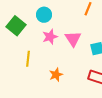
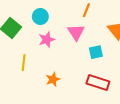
pink triangle: (73, 39) -> (76, 32), moved

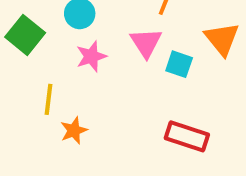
cyan square: (96, 52) -> (179, 64), moved, turned 32
orange star: (53, 79) -> (74, 130), moved

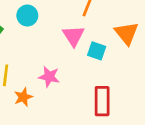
pink star: (91, 56) -> (49, 77), moved, turned 30
red rectangle: (187, 136) -> (102, 101), turned 72

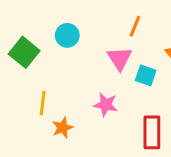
pink star: (49, 77) -> (106, 105), moved

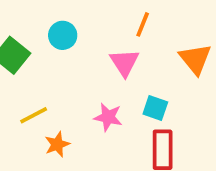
cyan square: (146, 75) -> (155, 108), moved
yellow line: (43, 103) -> (34, 115), turned 55

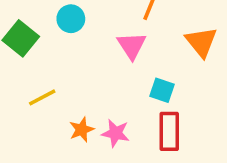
pink star: (108, 117) -> (116, 133), moved
orange star: (57, 144) -> (82, 130), moved

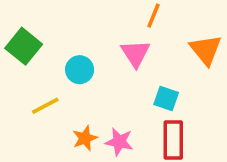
cyan circle: (71, 19) -> (80, 70), moved

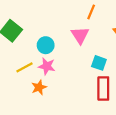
orange star: (85, 138) -> (39, 87), moved
pink star: (119, 142) -> (47, 66), moved

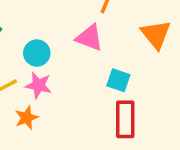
pink triangle: (80, 35) -> (90, 38), turned -36

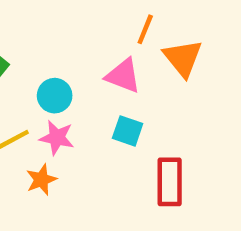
orange triangle: (156, 34) -> (183, 58), moved
cyan square: (118, 80) -> (128, 131), moved

